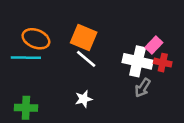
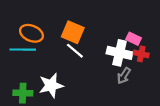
pink rectangle: (154, 45) -> (134, 39), turned 72
white star: (84, 99) -> (51, 85), moved, size x1.6

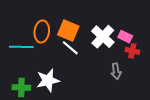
orange ellipse: (31, 33) -> (42, 32), moved, turned 75
white cross: (119, 53) -> (103, 37), moved, turned 30
gray arrow: (124, 76) -> (116, 71), turned -42

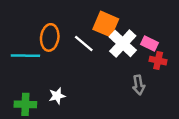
orange square: (68, 31) -> (106, 24), moved
white line: (70, 48) -> (84, 44), moved
white star: (48, 80) -> (57, 96), size x0.6

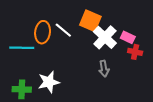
white line: (84, 44) -> (63, 30), moved
gray arrow: (139, 85) -> (104, 69), moved
white star: (57, 96) -> (49, 82), size x1.5

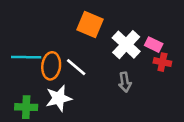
orange square: (90, 21) -> (90, 25), moved
white line: (63, 30) -> (76, 67), moved
orange ellipse: (43, 32) -> (51, 66), moved

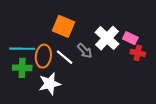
orange square: (90, 25) -> (63, 26), moved
gray arrow: (125, 82) -> (85, 51), moved, turned -35
green cross: (26, 107) -> (22, 68), moved

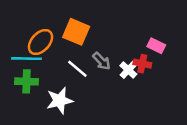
white cross: (107, 38) -> (128, 70), moved, size x0.6
red cross: (138, 53) -> (142, 64), moved
orange ellipse: (43, 56) -> (40, 42), moved, turned 35

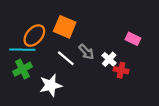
red cross: (142, 64) -> (121, 70), moved
green cross: (26, 81) -> (22, 69), turned -30

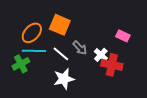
cyan line: (22, 50) -> (34, 51), moved
red cross: (121, 70) -> (112, 65), size x1.5
white star: (51, 85) -> (64, 79), moved

